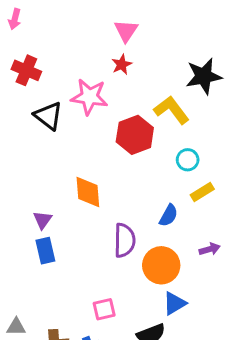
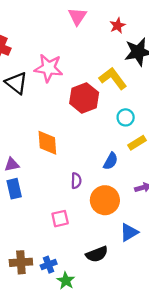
red star: (122, 64) -> (118, 26), moved
purple triangle: (43, 220) -> (12, 165), turned 42
purple semicircle: (125, 240) -> (76, 181), size x0.6
blue triangle: (174, 303) -> (129, 232), moved
pink square: (104, 309) -> (60, 219), moved

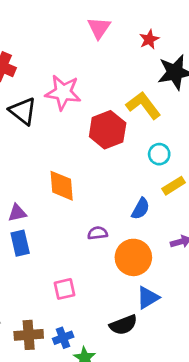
purple semicircle: (76, 181) -> (98, 233), turned -98
pink square: (60, 219) -> (65, 289), moved
blue triangle: (129, 232) -> (148, 298), moved

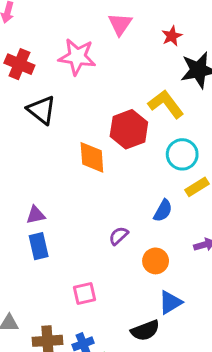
pink star: (63, 92) -> (77, 57), moved
cyan circle: (159, 154) -> (182, 154), size x1.4
orange diamond: (62, 186) -> (92, 157), moved
purple semicircle: (98, 233) -> (119, 236), turned -36
orange circle: (133, 257) -> (156, 261), size x0.7

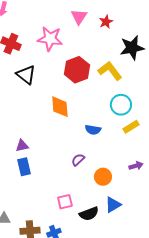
red star: (172, 36) -> (106, 22), moved
red hexagon: (129, 129) -> (77, 70), moved
blue semicircle: (163, 211) -> (93, 130), moved, turned 70
pink square: (85, 293) -> (65, 202), moved
black semicircle: (145, 330) -> (89, 214), moved

